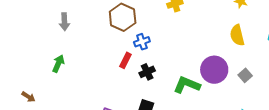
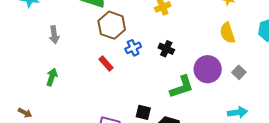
red rectangle: (125, 60) -> (106, 64), moved, turned -63
black cross: (147, 72) -> (166, 49), moved, turned -35
green L-shape: (187, 85) -> (182, 87), turned 144

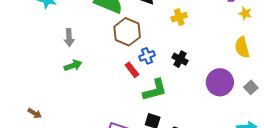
red rectangle: (106, 64) -> (132, 70), moved
green arrow: (52, 77) -> (73, 66), moved, turned 48
green L-shape: (182, 87) -> (155, 90), moved

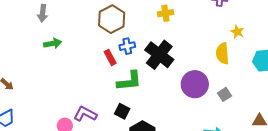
yellow star: (245, 13) -> (237, 32), moved
gray arrow: (69, 38) -> (43, 13), moved
black cross: (180, 59) -> (159, 55), size x1.8

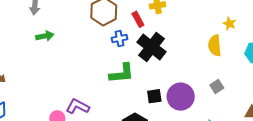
red rectangle: (110, 57) -> (138, 19), moved
purple circle: (195, 84) -> (181, 97), moved
black square: (122, 111) -> (154, 96), moved, turned -35

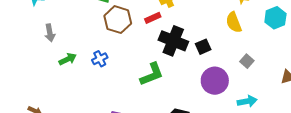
red rectangle: (138, 19) -> (153, 18), turned -70
blue cross: (119, 39) -> (100, 59), moved
black square: (154, 96) -> (203, 47), moved

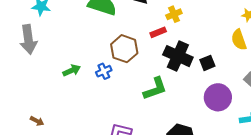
brown hexagon: (118, 20) -> (124, 49), moved
gray arrow: (50, 33) -> (28, 39), moved, size x1.6

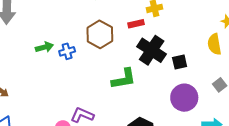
blue cross: (104, 71) -> (67, 51), moved

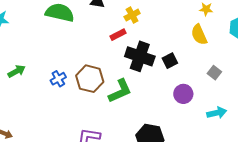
brown hexagon: (100, 34) -> (90, 79), moved
green arrow: (44, 47) -> (17, 71), moved
purple circle: (184, 98) -> (183, 94), size x0.7

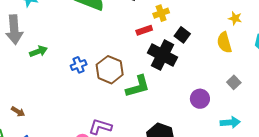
black square: (170, 61) -> (182, 35), moved, turned -35

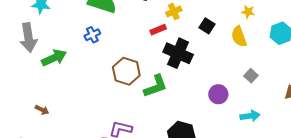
black square: (182, 35) -> (207, 26), moved
green arrow: (38, 51) -> (54, 58), size x1.4
blue cross: (79, 65) -> (92, 35), moved
brown arrow: (18, 112) -> (42, 110), moved

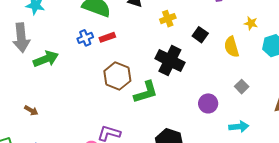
yellow star: (248, 12) -> (251, 23), moved
red rectangle: (158, 30) -> (107, 37), moved

